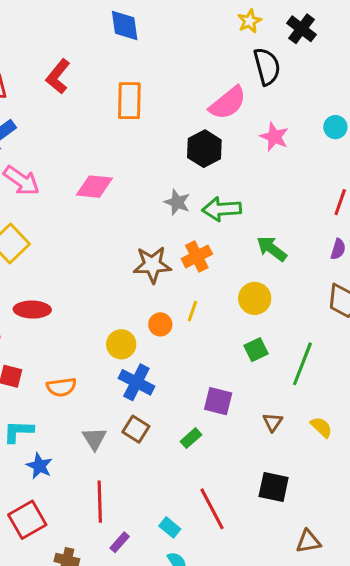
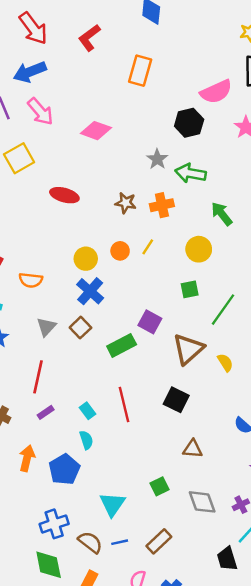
brown star: (152, 265) -> (126, 203), size x0.7
red ellipse: (32, 310) -> (64, 195), moved
brown triangle: (273, 422) -> (188, 349), size x2.0
green rectangle: (191, 438) -> (122, 345), size x1.6

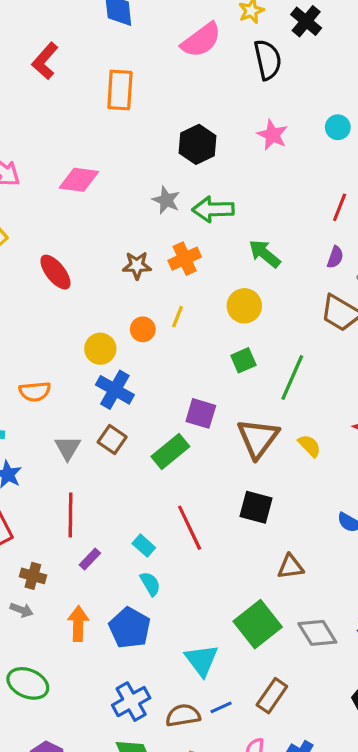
pink semicircle: (216, 92) -> (201, 40), moved
red ellipse: (64, 195) -> (55, 272), turned 48
green square: (159, 486) -> (258, 624), size x1.8
brown semicircle: (90, 542) -> (183, 715), turned -35

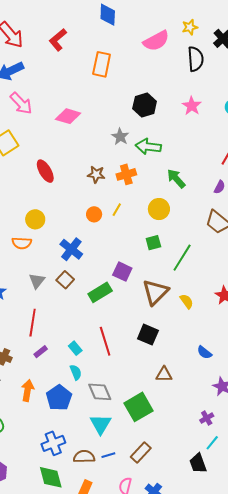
yellow circle: (100, 349) -> (35, 219), moved
gray diamond: (317, 633) -> (100, 392), moved

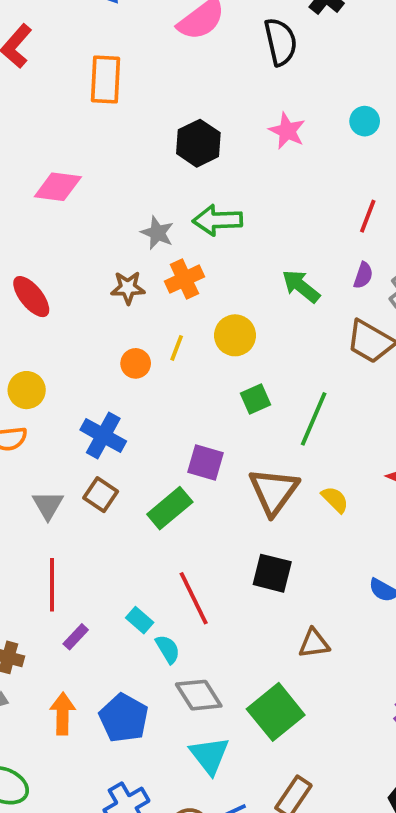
gray star: (120, 137) -> (157, 233), moved
green arrow: (176, 179) -> (301, 286), moved
yellow circle: (159, 209) -> (235, 335), moved
cyan semicircle: (76, 372) -> (168, 649), moved

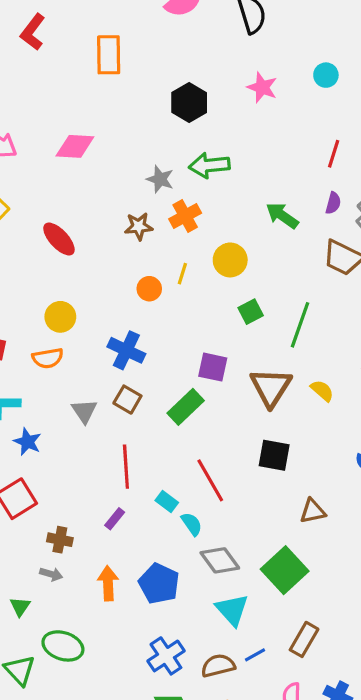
red line: (52, 585) -> (126, 467), moved

